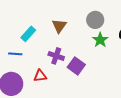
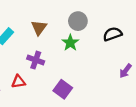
green star: (100, 40) -> (70, 43), moved
purple square: (76, 66) -> (63, 89), moved

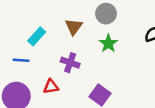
gray circle: (78, 21) -> (106, 14), moved

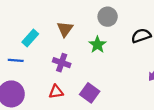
gray circle: (106, 14) -> (108, 17), moved
red triangle: (51, 87) -> (56, 92), moved

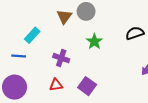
gray circle: (108, 17) -> (86, 11), moved
brown triangle: (65, 29) -> (64, 17), moved

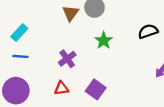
cyan rectangle: (32, 35) -> (19, 33), moved
purple cross: (61, 58) -> (67, 59), turned 35

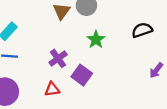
purple square: (96, 89) -> (82, 75), moved

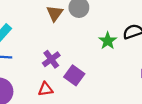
green star: (96, 40) -> (108, 41), moved

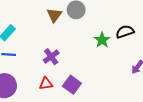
purple square: (74, 75) -> (72, 85), moved

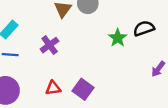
purple cross: (51, 57) -> (50, 45), moved

